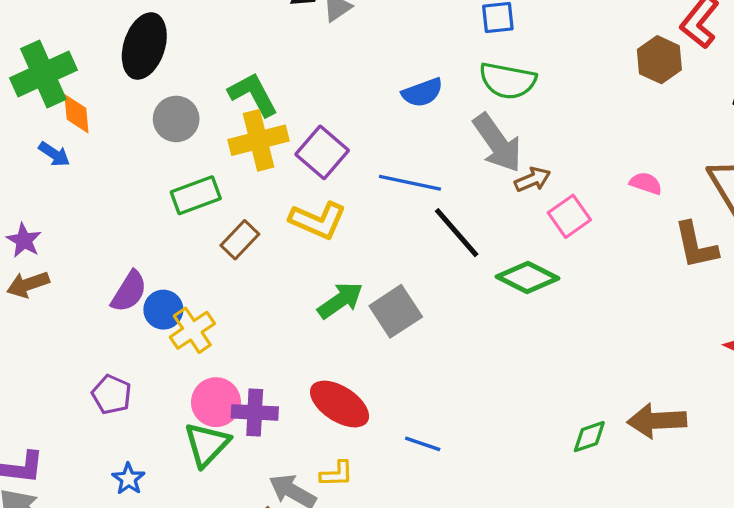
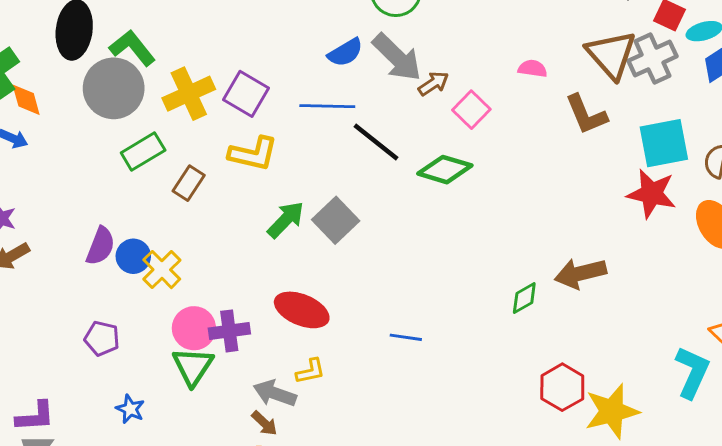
blue semicircle: (422, 92) -> (345, 52), moved
green L-shape: (253, 94) -> (132, 48), moved
gray circle: (176, 119) -> (114, 88), size x1.5
blue line: (423, 444) -> (406, 337), moved

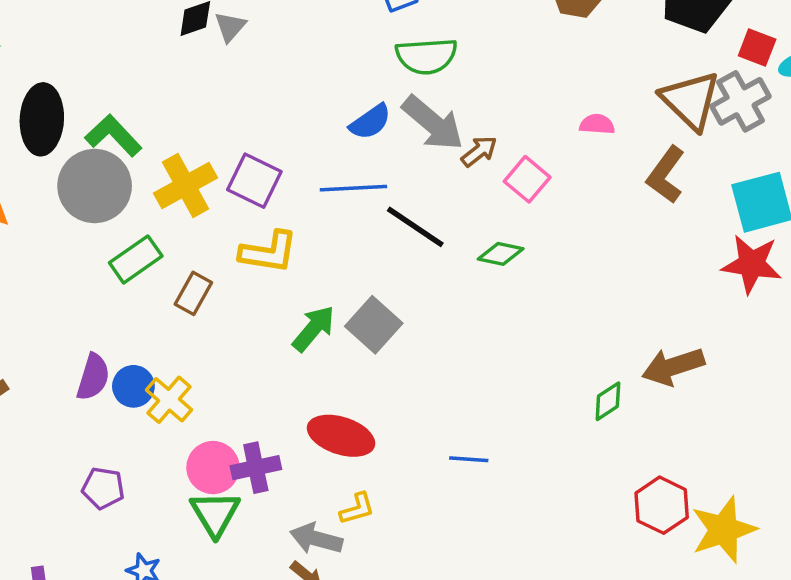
brown L-shape: (586, 114) -> (666, 175), turned 63
green diamond: (445, 170) -> (501, 254), size x0.7

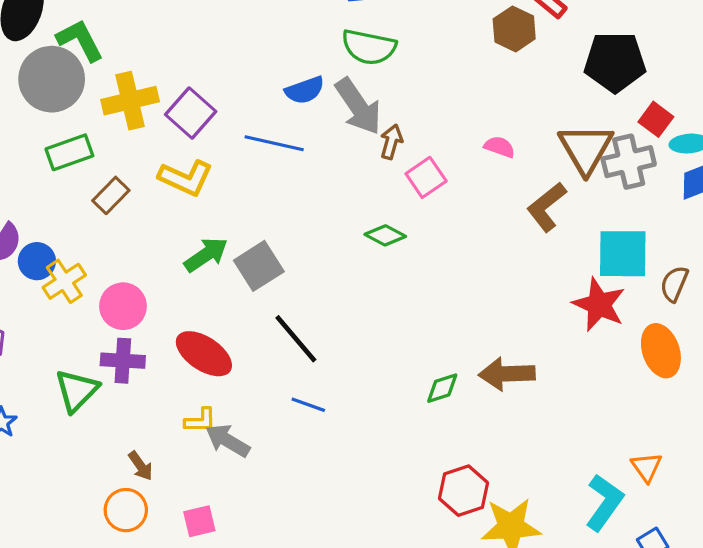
brown arrow: (479, 151) -> (391, 142), turned -52
black line: (415, 227) -> (296, 339), moved
pink circle: (213, 468) -> (123, 306), moved
gray arrow: (316, 539) -> (228, 441), moved

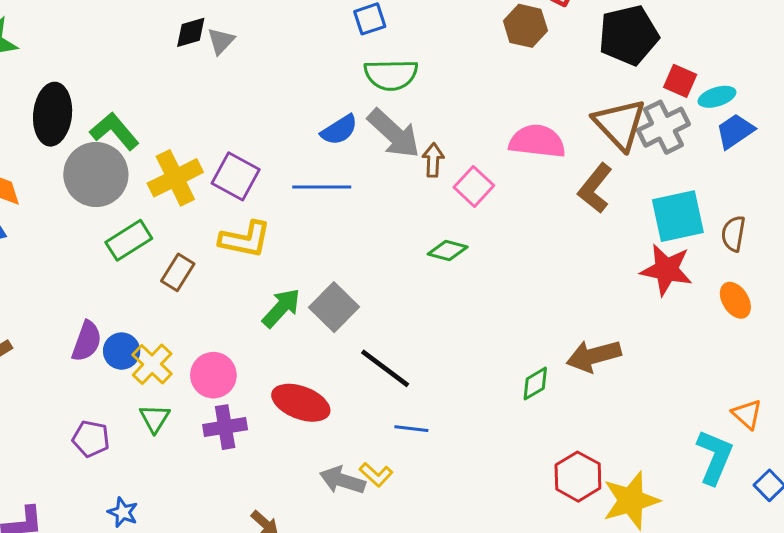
pink semicircle: (500, 147) -> (537, 141), size x1.8
orange ellipse: (661, 351) -> (735, 300), size x0.7
green triangle: (77, 391) -> (155, 418), moved, size x0.7
yellow L-shape: (200, 420) -> (376, 475), moved, turned 56

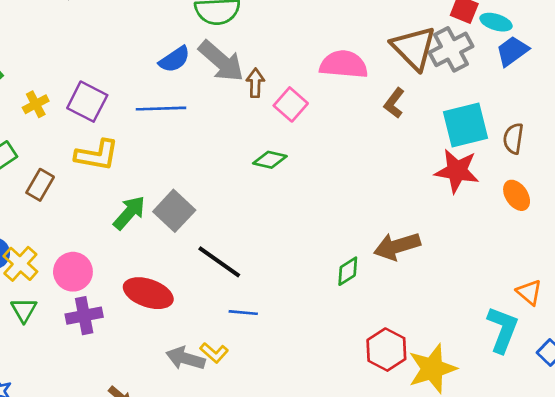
cyan ellipse: (717, 97) -> (496, 22), turned 36
yellow cross: (175, 178) -> (36, 104), size x0.6
brown L-shape: (595, 188) -> (394, 103), size x0.7

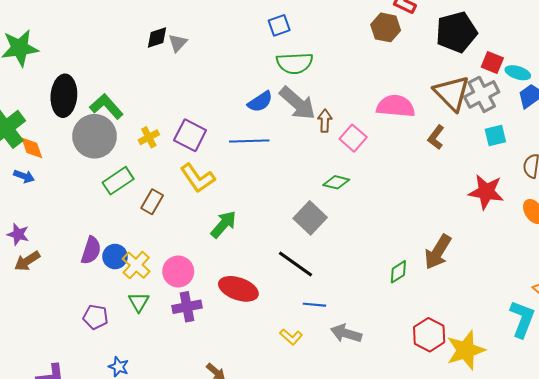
cyan square: (465, 125) -> (495, 136), moved, size x0.6
yellow L-shape: (97, 155) -> (198, 178), turned 45
gray square: (174, 211) -> (310, 218), moved
brown arrow: (397, 246) -> (438, 252), turned -42
gray arrow: (185, 358) -> (346, 333), moved

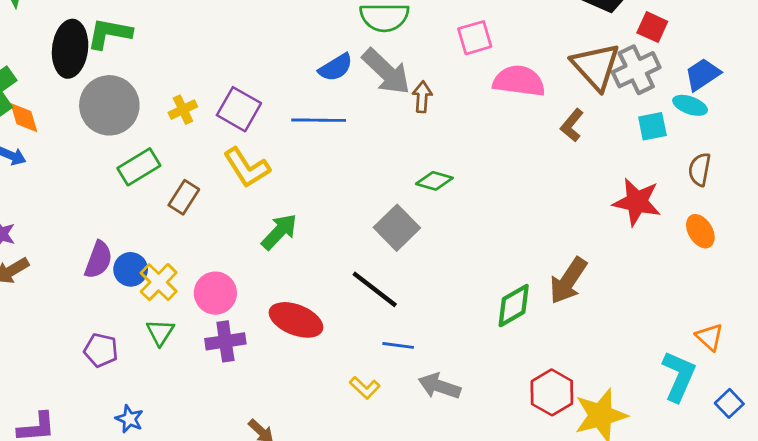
cyan ellipse: (518, 73) -> (690, 105), moved
green L-shape: (106, 106) -> (109, 33), moved, turned -40
pink square: (353, 138) -> (475, 38), moved, turned 30
green diamond: (398, 272) -> (514, 306), size x1.4

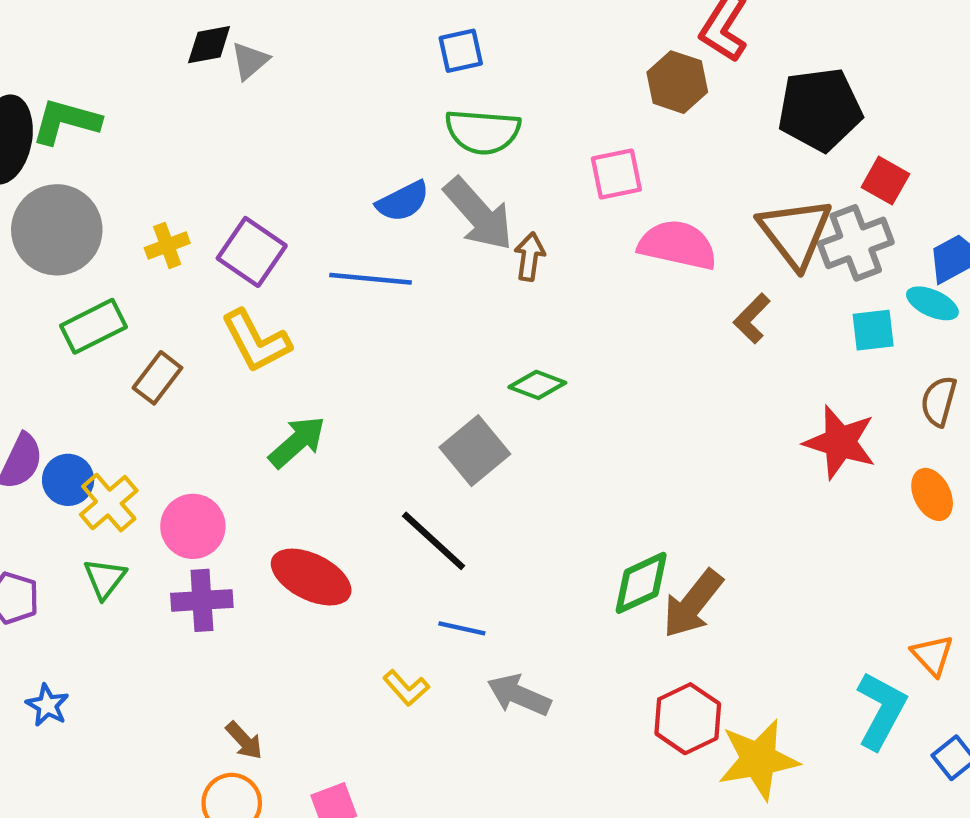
brown arrow: (568, 281) -> (693, 604), moved

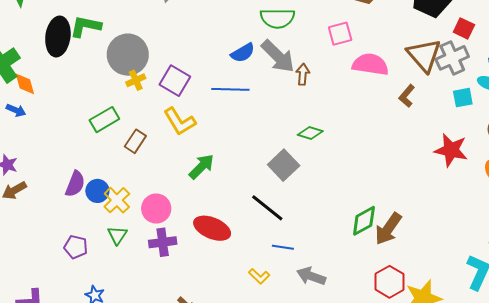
gray circle: (57, 230) -> (128, 55), moved

